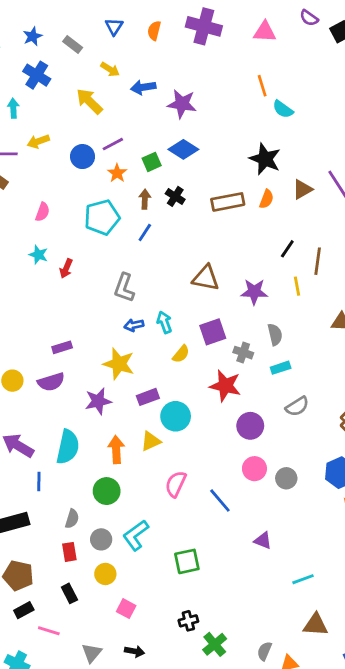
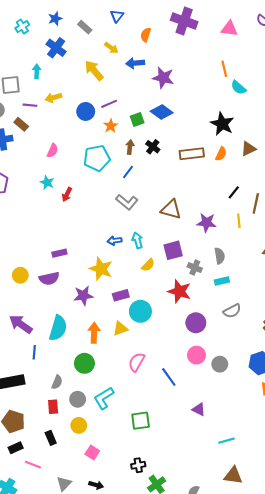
orange semicircle: (154, 31) -> (146, 35), moved
gray L-shape: (124, 288) -> (127, 202), moved, turned -75

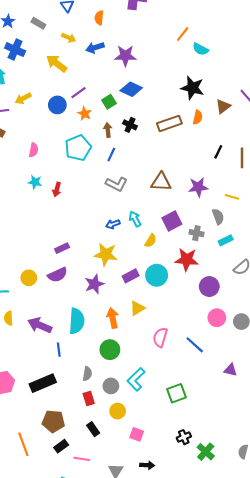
orange line: (224, 69) -> (183, 34), turned 63
yellow line: (239, 221) -> (232, 197), moved, turned -56
cyan circle: (140, 311) -> (157, 275), moved

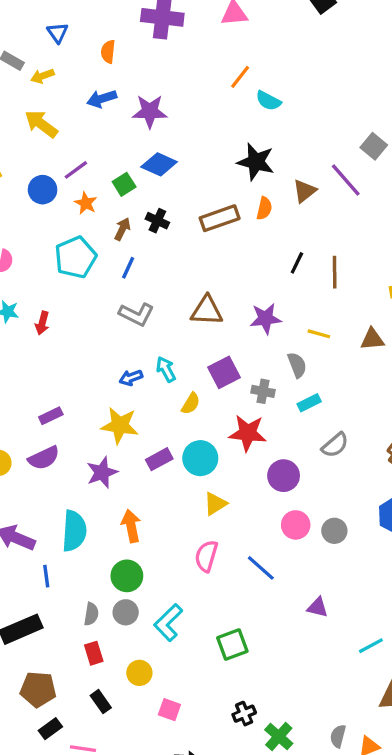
yellow arrow: (69, 38) -> (42, 76), moved, turned 136
brown arrow: (108, 130) -> (122, 229), turned 32
yellow triangle: (137, 308) -> (215, 504), moved
gray circle: (111, 386) -> (126, 612), moved

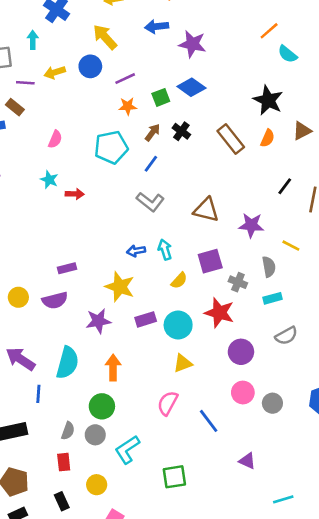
blue circle: (43, 190) -> (90, 66), moved
orange star: (86, 203) -> (128, 106), turned 30
brown rectangle: (220, 218) -> (231, 139), turned 60
red arrow: (42, 323) -> (75, 194), turned -114

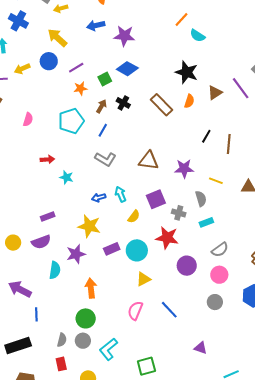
cyan star: (49, 180) -> (66, 177), moved
cyan semicircle: (67, 363) -> (55, 270), moved, size x0.7
pink circle: (243, 393) -> (219, 275), moved
blue line: (209, 421) -> (169, 310), moved

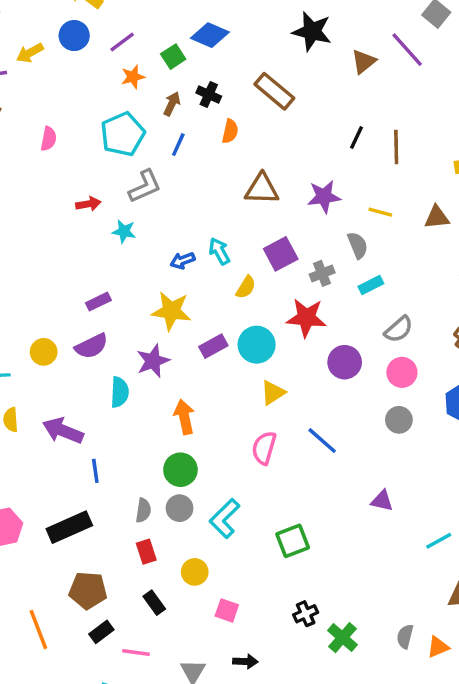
orange semicircle: (189, 101) -> (230, 131), moved
gray L-shape: (105, 159) -> (145, 186), moved, turned -50
gray cross: (179, 213) -> (322, 273), turned -32

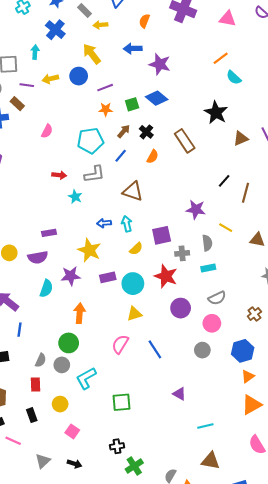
brown triangle: (262, 189) -> (133, 191), moved

